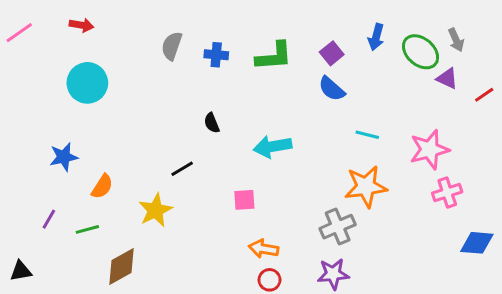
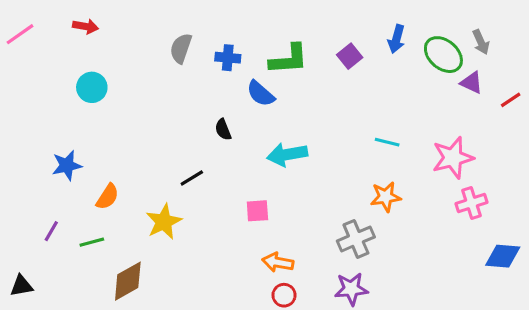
cyan circle: (87, 83) -> (92, 87), size x0.7
blue semicircle: (332, 89) -> (261, 94), moved
orange star: (366, 187) -> (386, 197), size x0.7

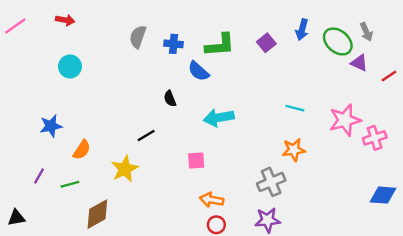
pink cross: (472, 203) -> (375, 138), moved

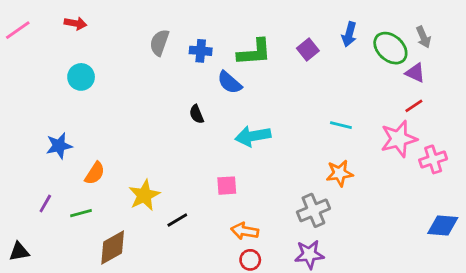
red line: (389, 76) -> (414, 106), moved
black line: (146, 136) -> (177, 220), moved

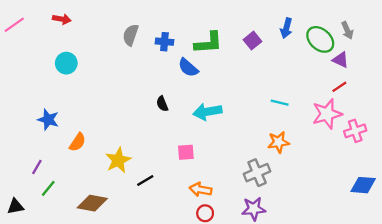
black semicircle: (197, 114) -> (162, 104), moved
blue star: (59, 146) -> (48, 120), turned 30
green line: (81, 213) -> (48, 188), moved, turned -36
brown diamond: (113, 248) -> (92, 203), turned 40

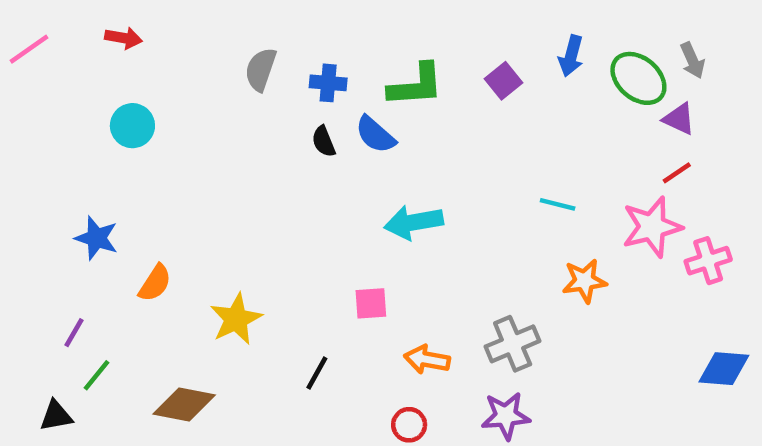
black semicircle: (162, 104) -> (324, 141), moved
orange star: (278, 142) -> (585, 281), moved
black line: (145, 181) -> (317, 373), moved, turned -30
orange arrow: (201, 190) -> (427, 360), moved
black triangle: (15, 206) -> (56, 416), moved

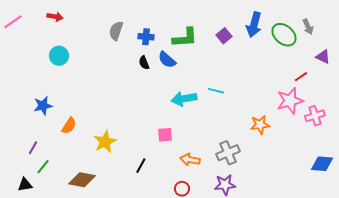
blue arrow: (571, 56) -> (254, 25), size x1.4
purple triangle: (679, 119) -> (323, 57), moved
cyan line: (558, 204) -> (216, 91), moved
blue star: (96, 238) -> (43, 106), turned -30

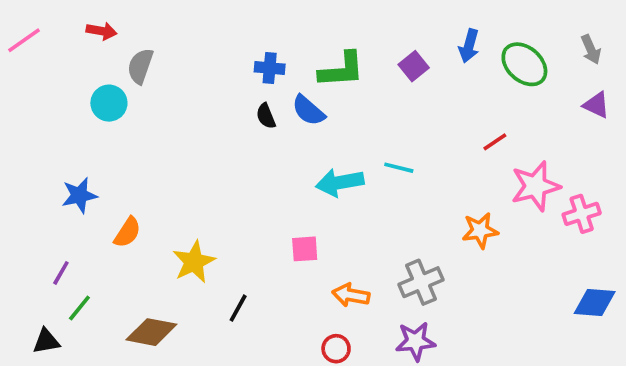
blue arrow: (254, 25) -> (469, 46), size x0.7
gray arrow: (308, 27) -> (591, 50), moved
gray semicircle: (116, 31) -> (140, 66), moved
red line: (301, 77) -> (495, 142), moved
black line: (141, 166) -> (238, 308), moved

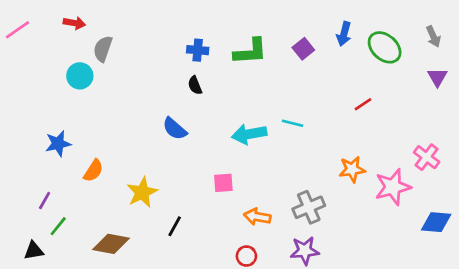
purple triangle: (596, 105) -> (437, 77), turned 35
blue semicircle: (308, 110) -> (175, 129), moved
pink star: (535, 186) -> (393, 187), moved
pink cross: (582, 214) -> (427, 157), turned -35

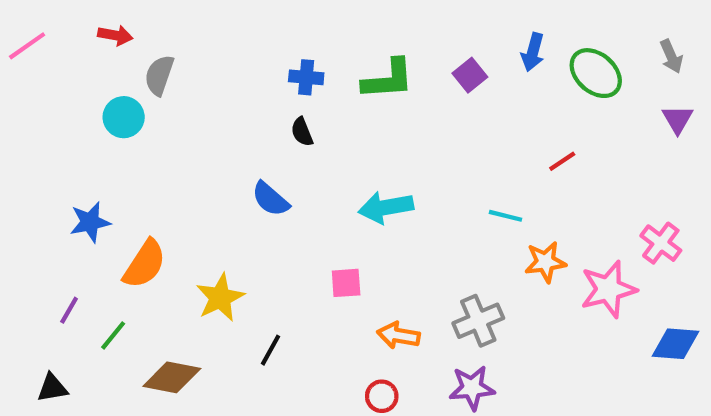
cyan line: (292, 123) -> (506, 216), moved
orange semicircle: (93, 171) -> (145, 264), size x1.4
green line: (58, 226) -> (113, 335), moved

